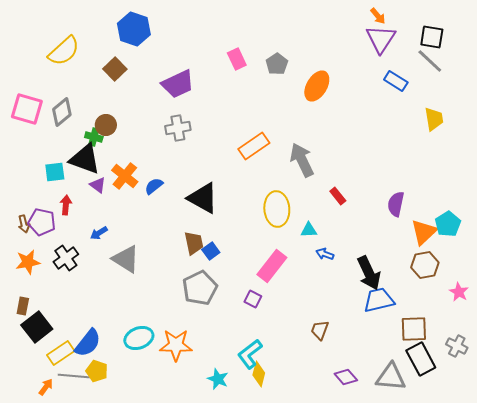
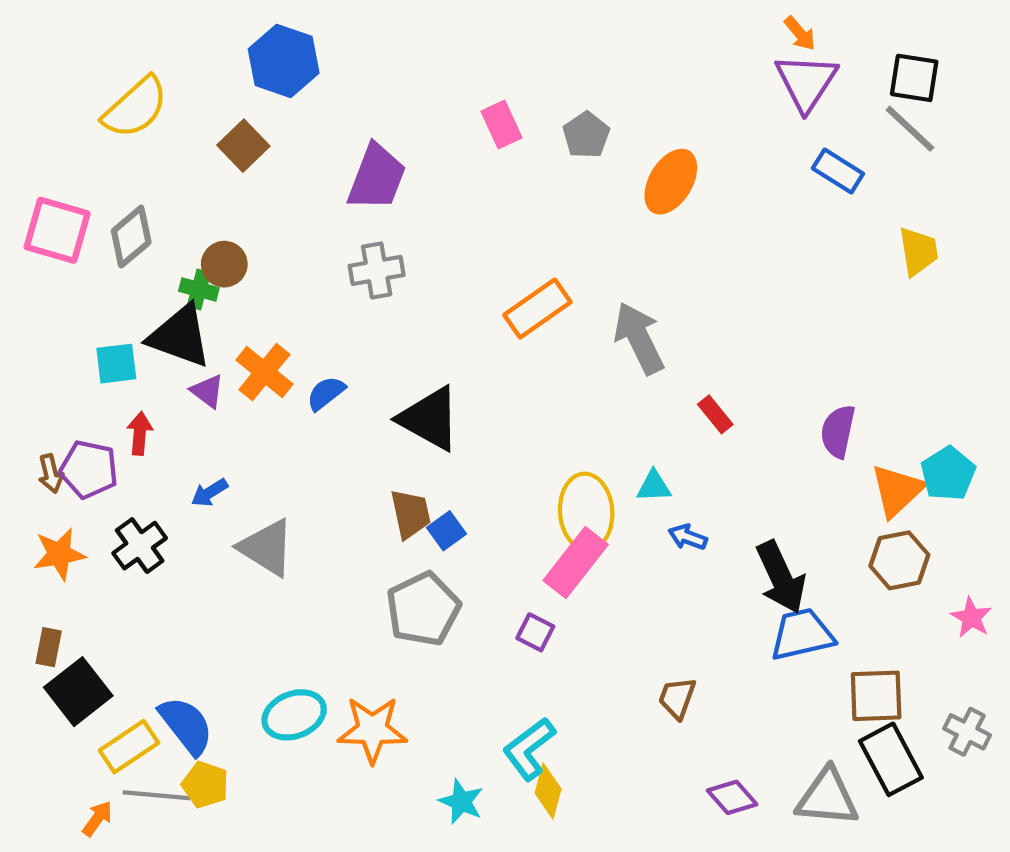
purple trapezoid: (178, 84) -> (377, 177), turned -44
yellow ellipse: (277, 209) -> (586, 512), moved
blue semicircle: (88, 343) -> (186, 725), turned -76

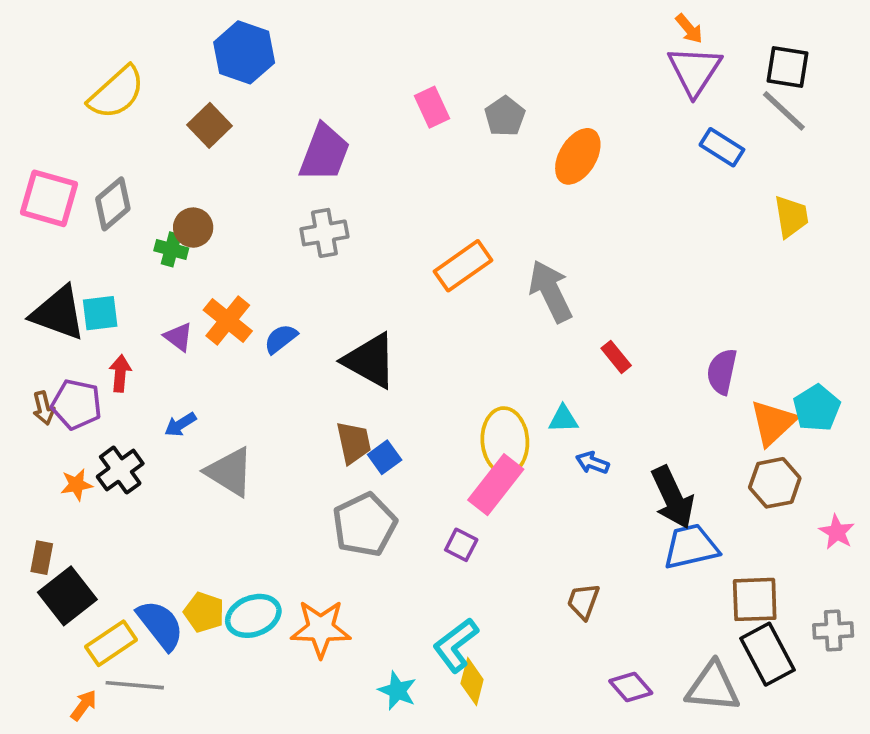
black triangle: (180, 336) -> (58, 313), moved
orange star: (59, 554) -> (76, 485), moved, size x0.7
gray cross: (967, 732) -> (833, 630), turned -30
yellow pentagon: (205, 785) -> (204, 612), moved

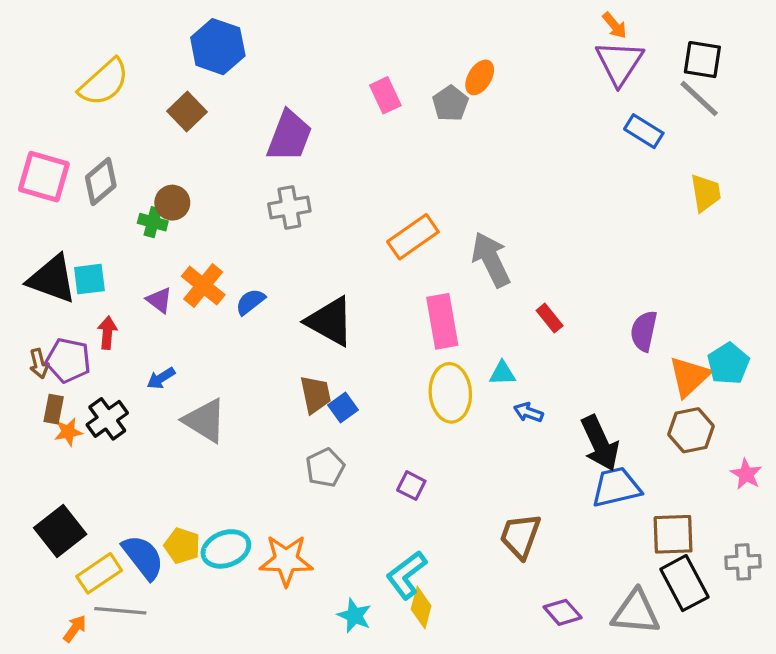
orange ellipse: (578, 156) -> (480, 77), moved, size x0.7
pink rectangle: (496, 485) -> (442, 321), moved, turned -48
gray pentagon: (365, 525) -> (325, 468), size x0.7
brown rectangle: (42, 558) -> (54, 409), moved
brown trapezoid: (583, 601) -> (520, 536), size x1.4

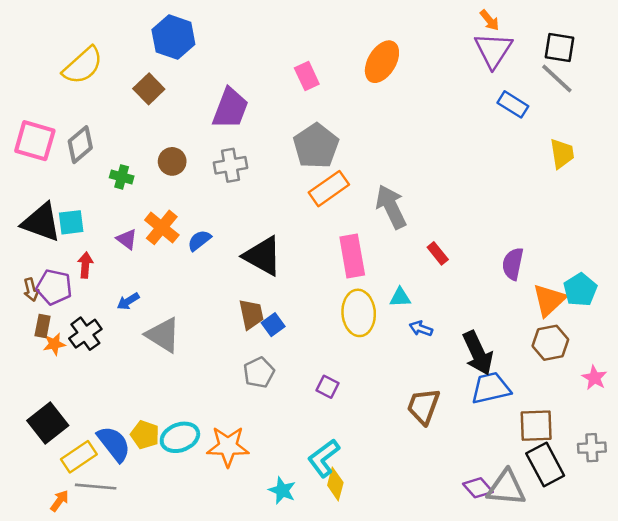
orange ellipse: (480, 77) -> (382, 62), size x1.5
gray pentagon: (450, 103) -> (316, 146), moved, size x1.6
brown circle: (172, 203) -> (172, 161), moved
brown trapezoid: (520, 536) -> (423, 406), moved
purple diamond: (563, 612) -> (478, 488), moved

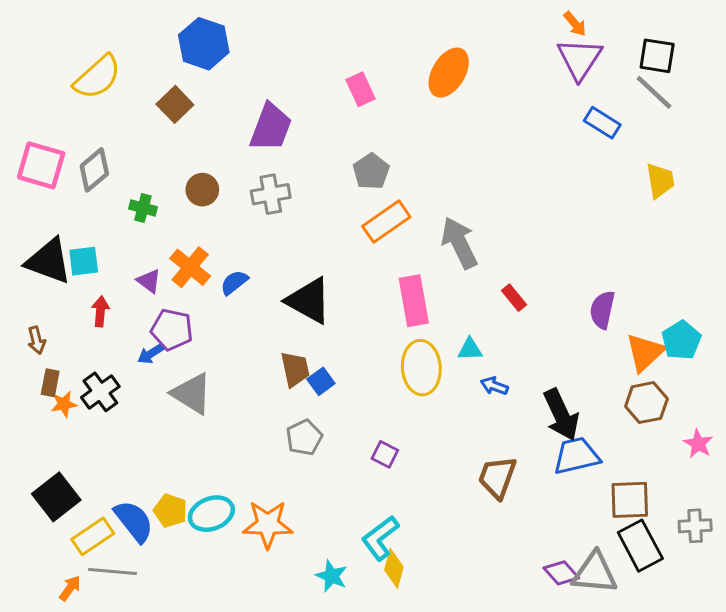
gray pentagon: (316, 146) -> (371, 171), size x0.7
purple pentagon: (54, 287) -> (172, 330), moved

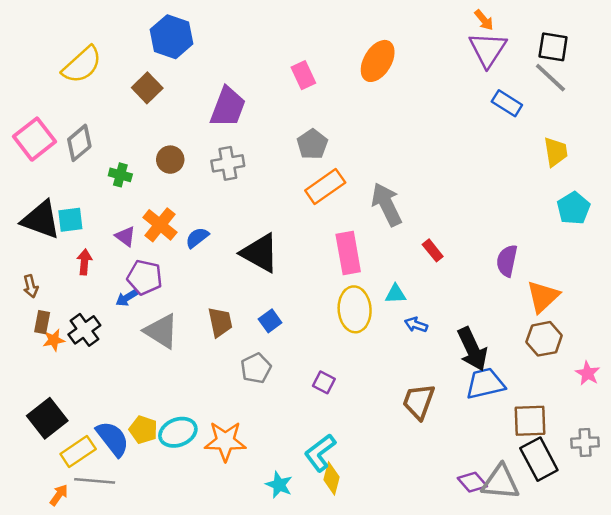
pink square: (41, 165) -> (35, 139), turned 36
cyan pentagon: (681, 340) -> (574, 208), moved
brown trapezoid: (295, 369) -> (220, 322), moved

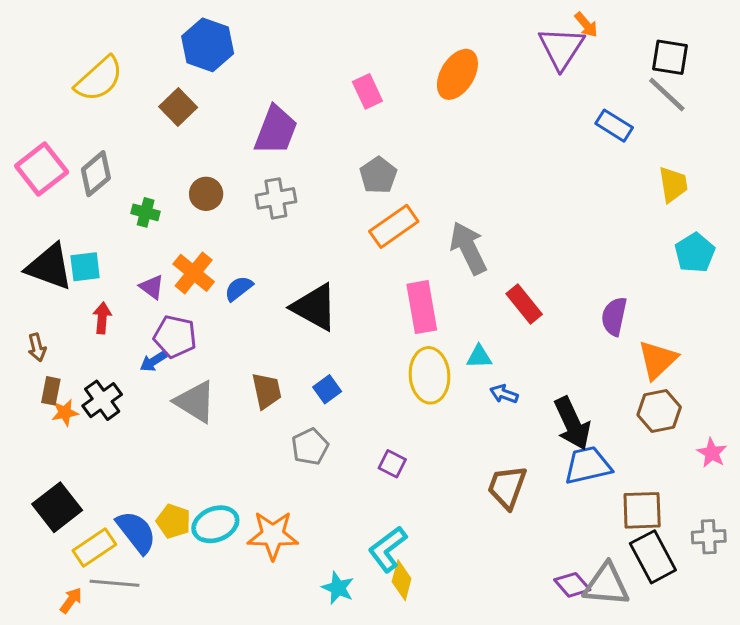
purple triangle: (488, 49) -> (561, 48), moved
red rectangle: (433, 250) -> (524, 304), size x1.4

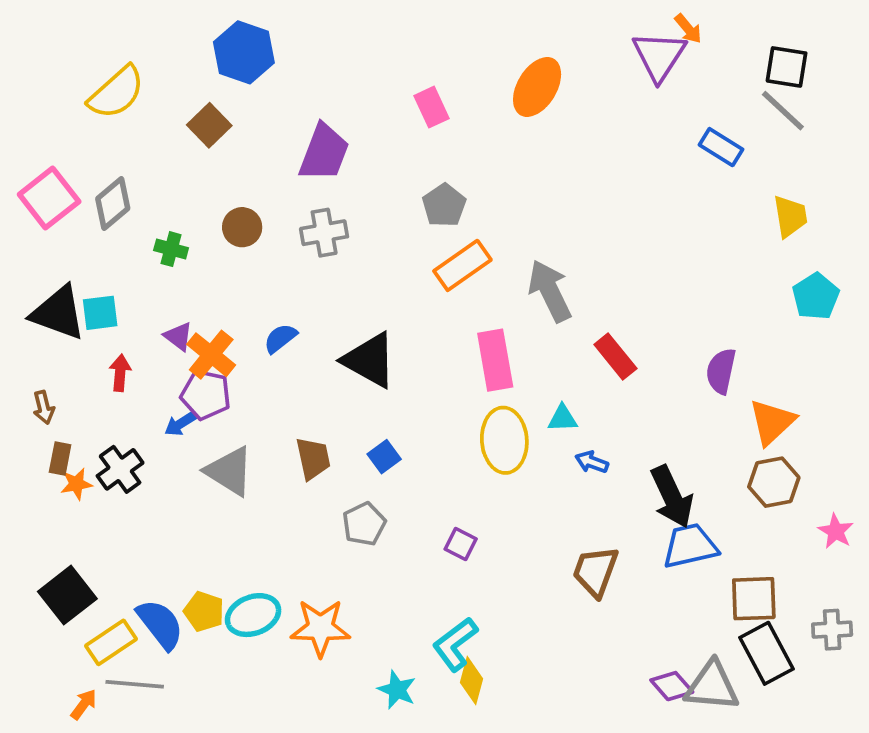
orange cross: (194, 273) -> (211, 355), moved

